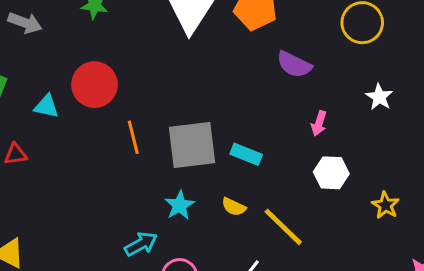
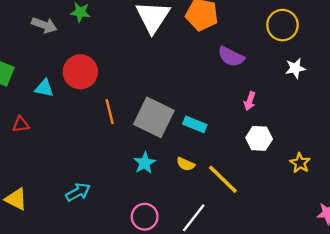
gray arrow: (25, 23) -> (44, 25), moved
white star: (379, 97) -> (295, 68), moved, turned 30
gray square: (192, 145) -> (154, 117), turned 33
cyan arrow: (141, 244) -> (78, 192), moved

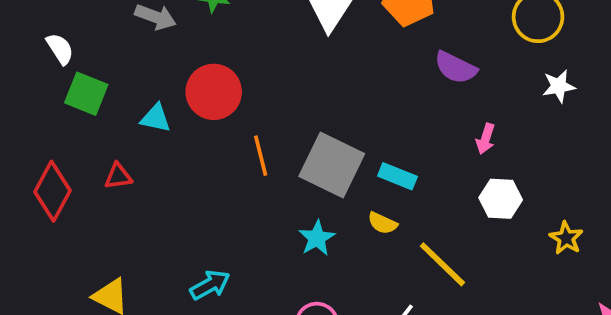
yellow semicircle: (185, 164) -> (382, 223), moved

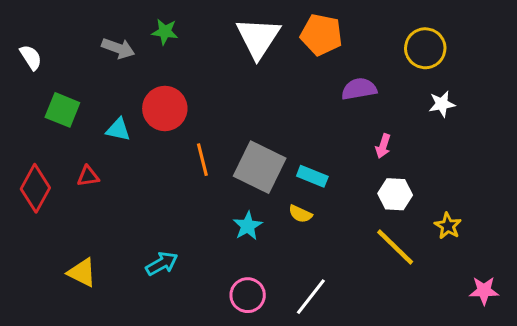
white semicircle: (60, 49) -> (31, 57), moved
purple semicircle: (456, 67) -> (359, 89), turned 144
yellow line: (442, 264) -> (395, 247), moved

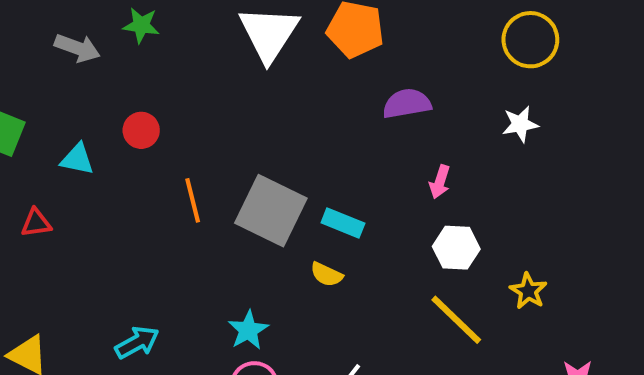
yellow circle: (425, 48) -> (530, 40), moved
red circle: (165, 108) -> (141, 130), size x0.6
cyan star: (248, 226) -> (248, 330), moved

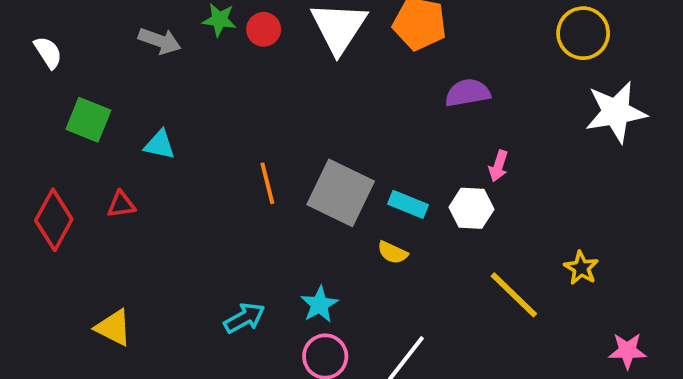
white star: (520, 124) -> (616, 112), moved, size x1.8
red circle: (141, 130) -> (264, 29), moved
white hexagon: (456, 248) -> (471, 208), moved
cyan arrow: (137, 342) -> (244, 318), moved

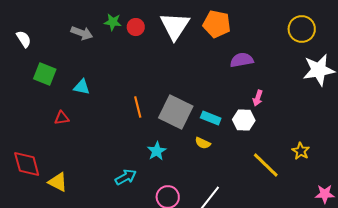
red diamond: (54, 220) -> (27, 164), moved, turned -44
cyan star: (319, 305) -> (157, 151), moved

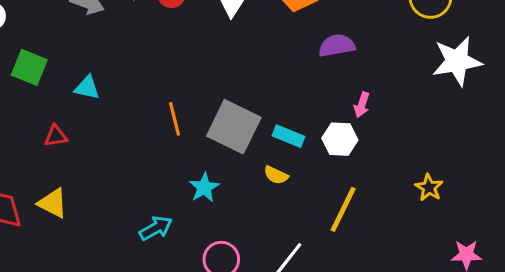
yellow line: (266, 165) -> (343, 209), moved, turned 72
yellow triangle: (58, 182) -> (53, 203), moved

